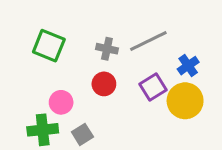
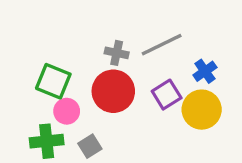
green square: (49, 46) -> (53, 81), moved
red circle: (104, 84) -> (113, 91), size x1.6

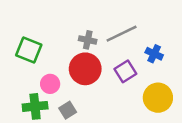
blue cross: (205, 71) -> (154, 54), turned -30
green square: (53, 81) -> (29, 50), moved
yellow circle: (202, 110) -> (158, 98), moved

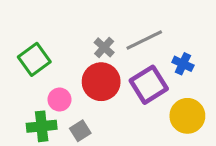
gray cross: (88, 40) -> (104, 47), turned 30
green square: (29, 50) -> (34, 59), turned 32
purple square: (125, 71) -> (149, 85), size x1.4

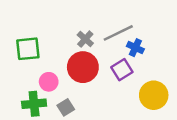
green square: (34, 59) -> (28, 49), turned 30
blue cross: (183, 64) -> (135, 48), moved
purple square: (149, 85) -> (122, 70), size x0.7

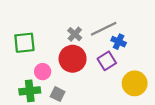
gray square: (66, 107) -> (58, 94), turned -32

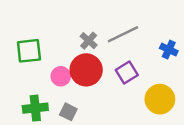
blue cross: (119, 42) -> (169, 50), moved
pink circle: (43, 72) -> (61, 76), moved

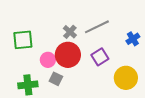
blue cross: (169, 50) -> (133, 39), turned 32
gray square: (68, 112) -> (56, 79), moved

